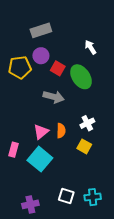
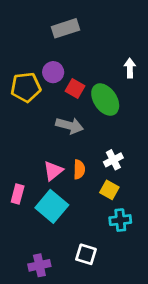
gray rectangle: (41, 30) -> (65, 28), moved
white arrow: (91, 47) -> (130, 68), moved, turned 32
cyan cross: (93, 197) -> (120, 220), moved

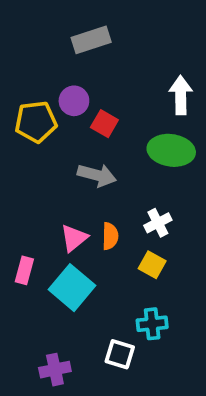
white arrow: (130, 68) -> (181, 95), size x1.4
green ellipse: (105, 100) -> (171, 150), moved, turned -48
cyan cross: (120, 220) -> (152, 324), moved

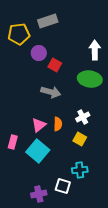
yellow pentagon: (36, 122) -> (19, 34), moved
purple cross: (55, 370) -> (39, 194), moved

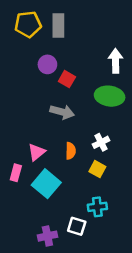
gray rectangle: (48, 21) -> (58, 25), turned -72
yellow pentagon: (19, 34) -> (28, 24), moved
pink triangle: (39, 125) -> (37, 152), moved

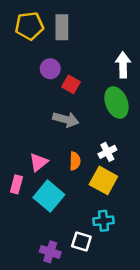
green ellipse: (110, 96) -> (116, 103), turned 60
yellow square: (97, 169) -> (103, 180), size x1.5
purple cross: (47, 236) -> (50, 252), turned 30

